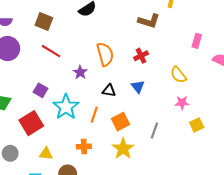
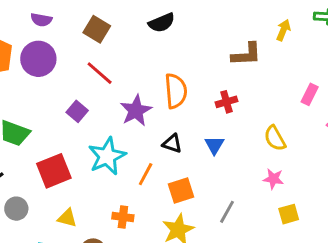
brown L-shape: (149, 21) -> (246, 54), turned -30
purple star: (80, 72) -> (136, 111), size x1.5
purple square: (41, 90) -> (77, 111), moved

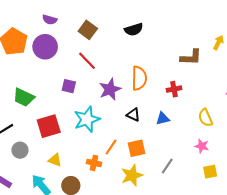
purple square: (77, 111) -> (69, 86), turned -32
blue triangle: (214, 145) -> (163, 119), turned 40
orange line: (146, 174) -> (111, 147), moved

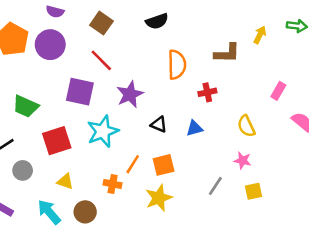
orange semicircle: (139, 78) -> (177, 65), moved
purple square: (69, 86) -> (80, 92), size x1.6
gray line: (167, 166) -> (215, 186), moved

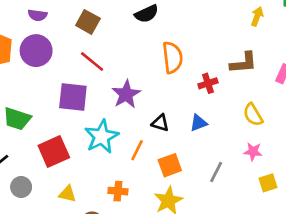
brown L-shape: (227, 53) -> (243, 63), moved
orange line: (133, 164) -> (137, 150), moved
gray line: (215, 186) -> (216, 172), moved

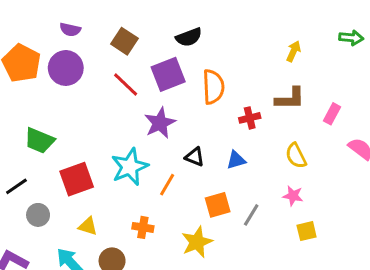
yellow arrow: (257, 16) -> (294, 51), moved
purple square: (73, 97) -> (168, 74), moved, turned -32
orange square: (170, 165) -> (218, 205), moved

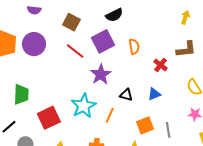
purple semicircle: (70, 30) -> (34, 10), moved
orange semicircle: (213, 87) -> (134, 47), size x0.7
red cross: (250, 118) -> (161, 65), turned -32
green trapezoid: (39, 140) -> (21, 94), turned -105
gray line: (251, 215) -> (168, 130), turned -35

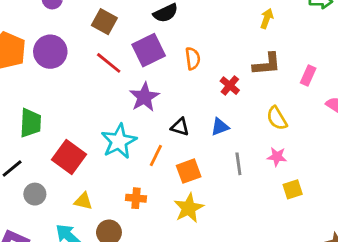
red square: (49, 118) -> (69, 157), turned -30
orange square: (145, 125) -> (189, 171), moved
gray line: (168, 130) -> (238, 164), moved

